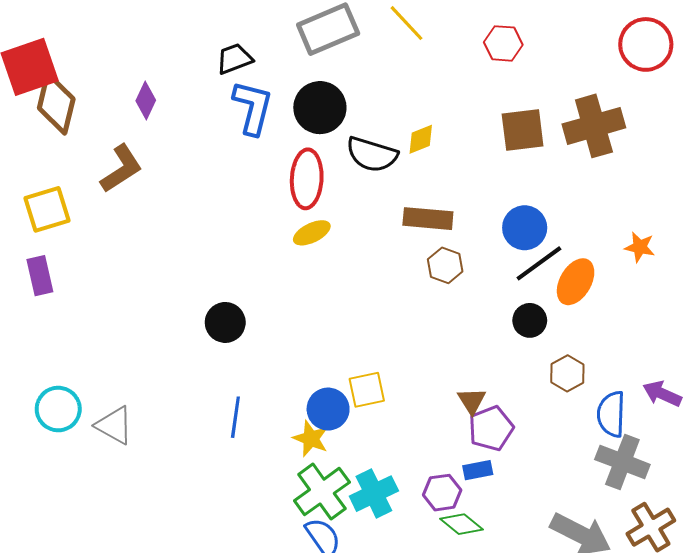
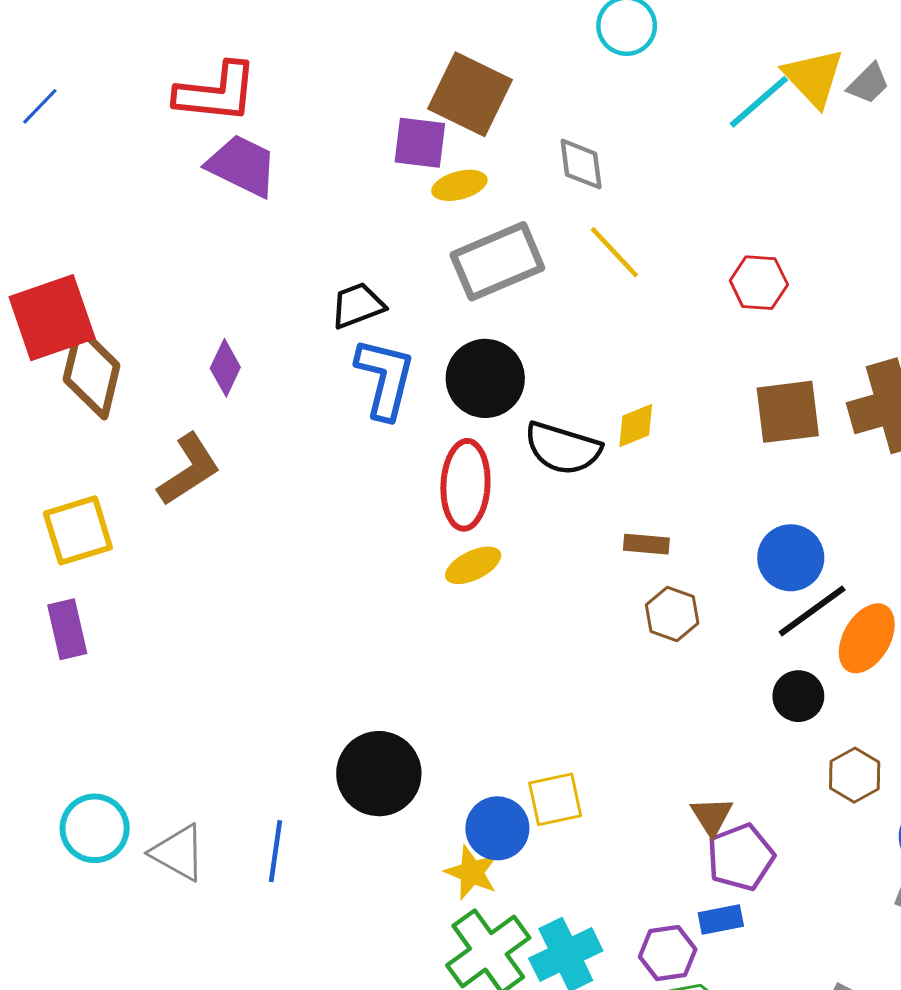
brown rectangle: (428, 219) -> (646, 544), size x0.6
black circle: (225, 322) -> (379, 774), moved, size x1.4
blue line: (235, 417) -> (275, 851), moved

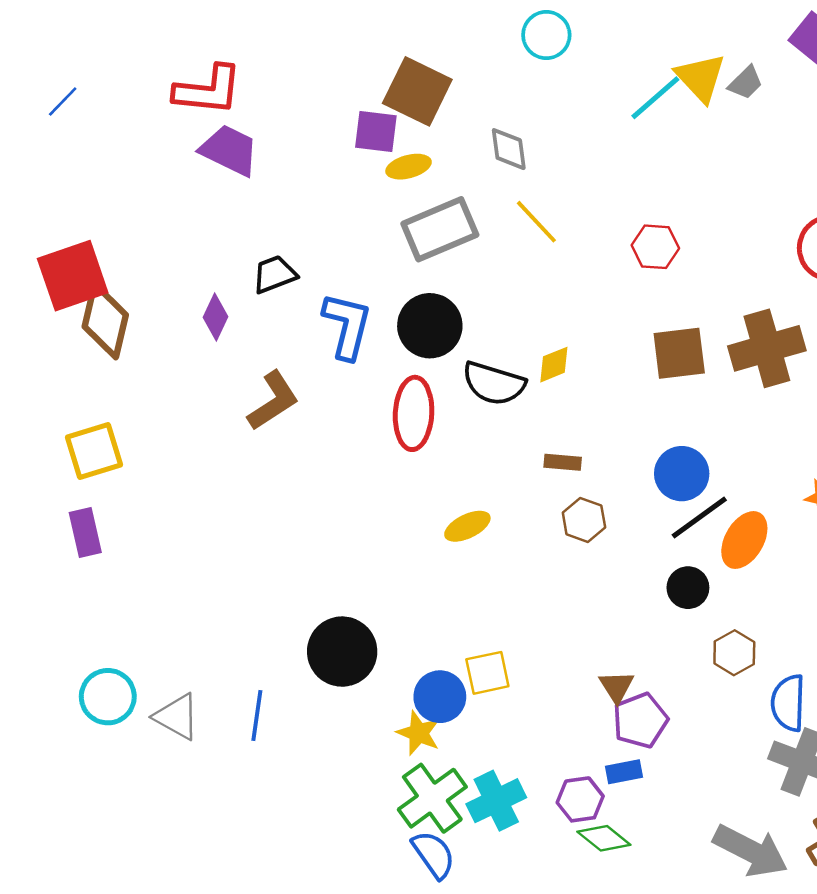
black trapezoid: (358, 305) -> (274, 274), moved
brown L-shape: (189, 470) -> (273, 401), moved
yellow ellipse: (473, 565) -> (467, 526), moved

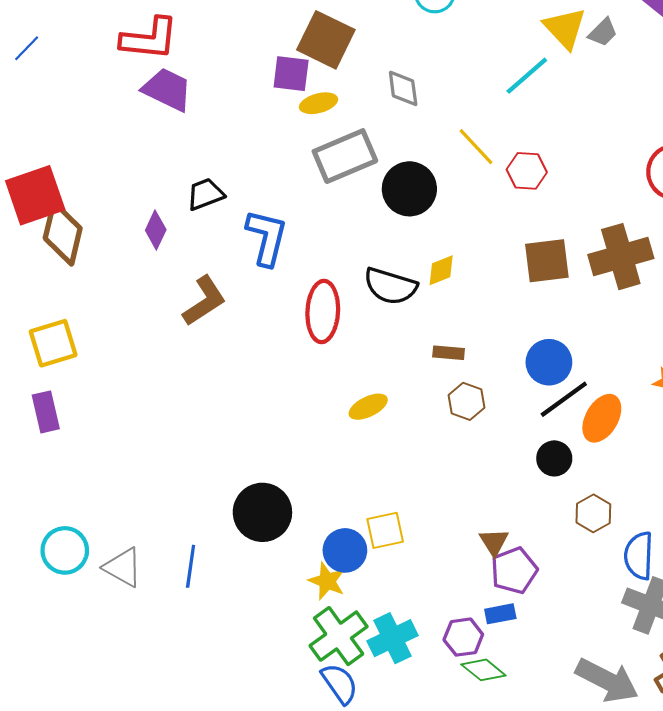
cyan line: (655, 98) -> (527, 76), moved
yellow line: (536, 222) -> (476, 147), moved
black circle: (430, 326) -> (409, 189), moved

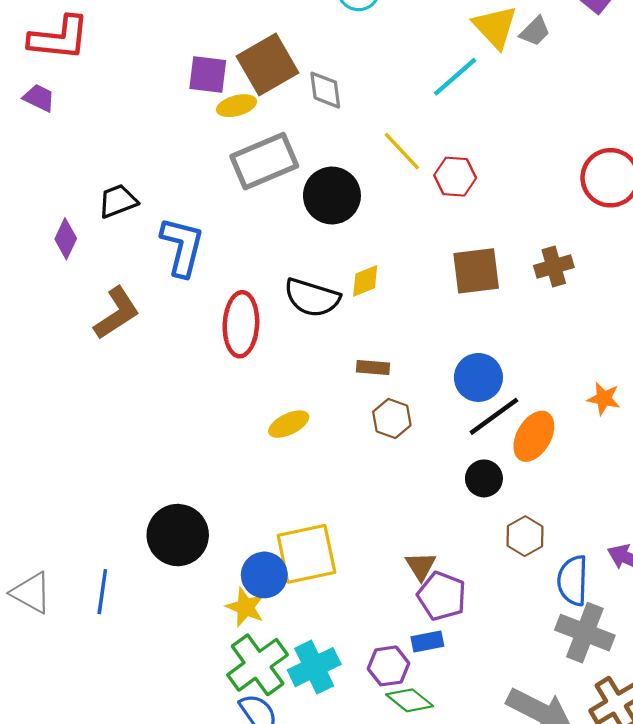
brown square: (326, 40) -> (268, 65), moved, turned 34
purple trapezoid: (167, 89) -> (39, 98), moved, size x0.6
brown cross: (621, 257) -> (554, 267), size x0.6
yellow square: (385, 530) -> (306, 554), size x1.5
purple pentagon: (514, 571) -> (442, 596), turned -30

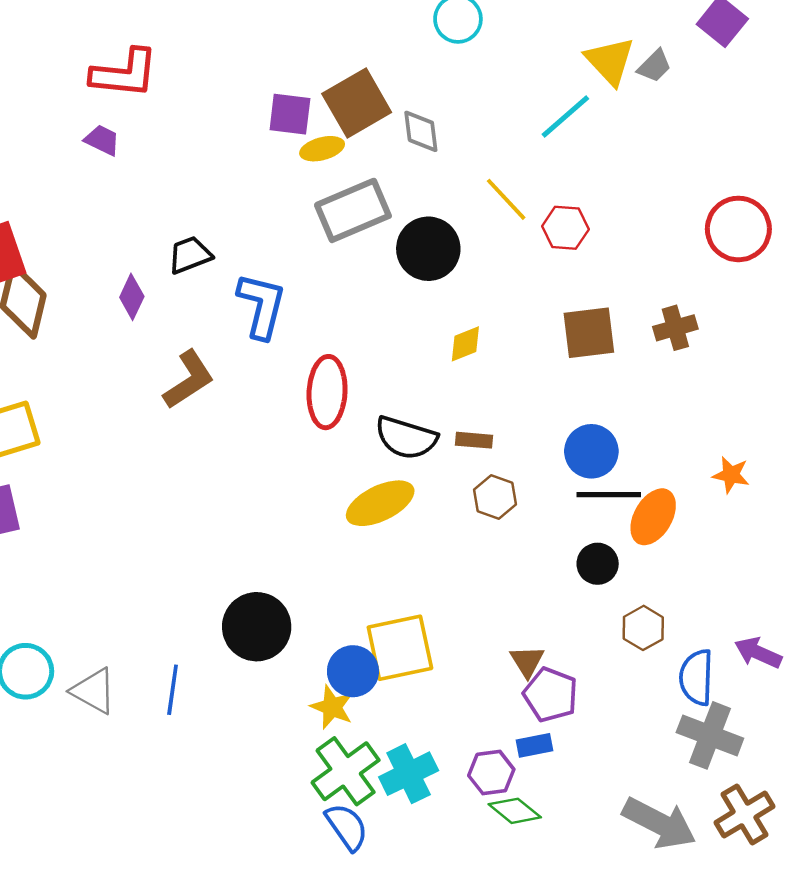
black semicircle: (312, 298) -> (406, 438), moved
black line: (494, 416) -> (609, 495), turned 36
yellow ellipse: (289, 424) -> (380, 503), size x1.5

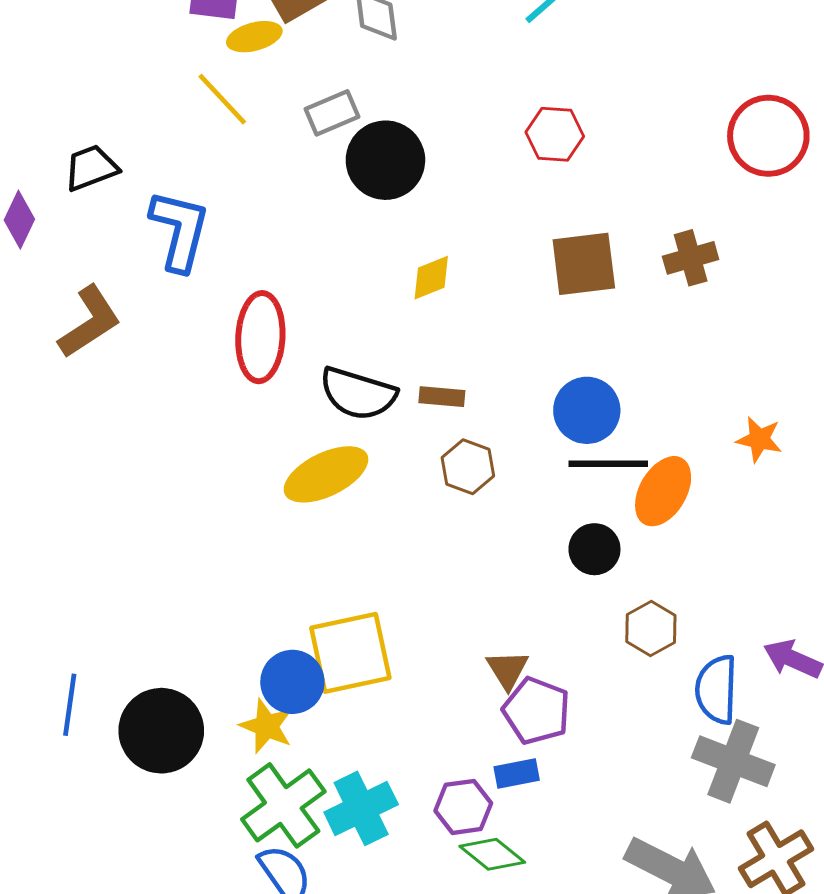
yellow line: (506, 199) -> (222, 99), moved
gray rectangle: (353, 210) -> (332, 113), moved, size x0.6
black circle: (257, 627) -> (161, 731), moved

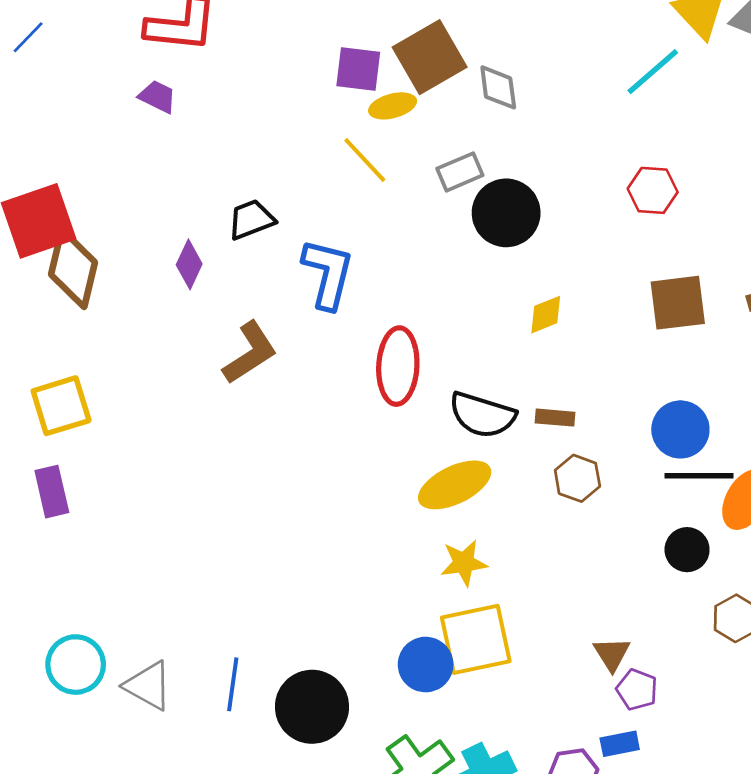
purple pentagon: (536, 711) -> (637, 690), size x0.7
yellow star: (266, 726) -> (464, 563), moved, turned -30

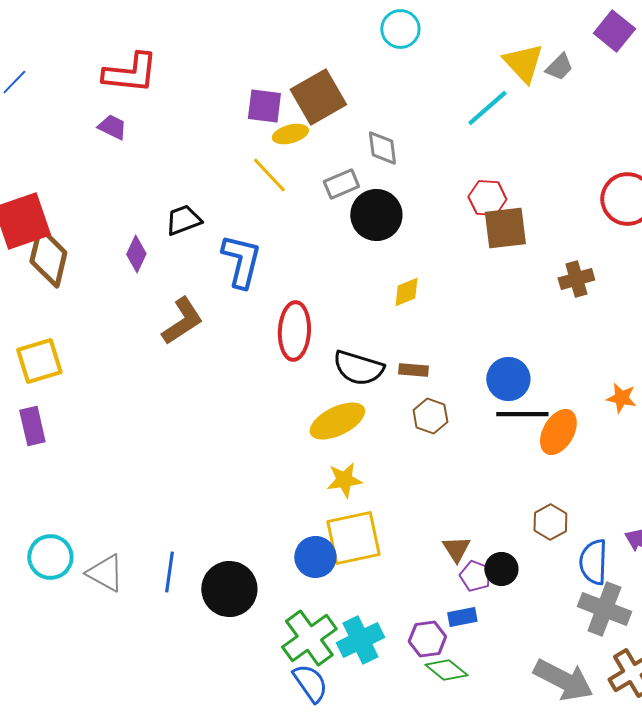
gray diamond: (498, 87) -> (382, 148), moved
brown square: (678, 303) -> (505, 228), moved
black circle: (687, 550) -> (501, 569), moved

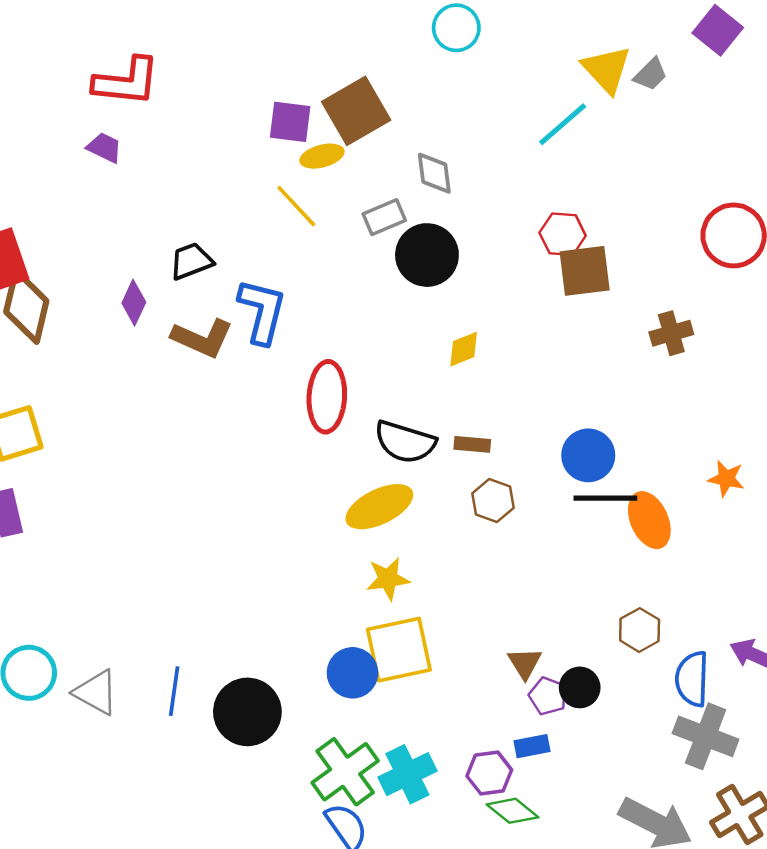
brown L-shape: (182, 321) -> (202, 338), moved, turned 57
orange ellipse: (558, 432) -> (649, 520), turned -54

